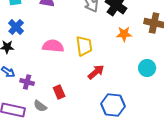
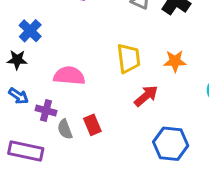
orange star: (124, 34) -> (175, 61), moved
pink semicircle: (53, 46) -> (69, 76), moved
gray semicircle: (40, 106) -> (65, 129), moved, turned 32

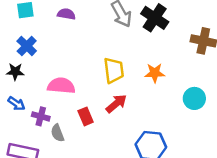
red arrow: (146, 96) -> (116, 104), moved
red rectangle: (92, 125) -> (86, 116), moved

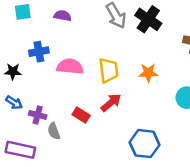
blue cross: (27, 46) -> (39, 52), moved, turned 36
pink semicircle: (61, 86) -> (70, 67), moved
red rectangle: (86, 116) -> (81, 115), turned -35

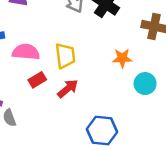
orange star: (148, 73) -> (122, 58), moved
red rectangle: (81, 115) -> (37, 80), moved, turned -63

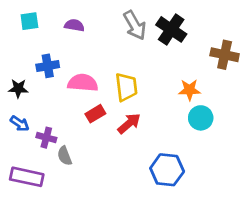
cyan circle: (145, 84) -> (201, 118), moved

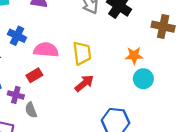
blue cross: (48, 66) -> (17, 36), turned 36
red rectangle: (95, 114) -> (34, 75), moved

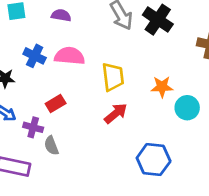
pink semicircle: (46, 50) -> (70, 56), moved
orange star: (134, 56) -> (162, 87), moved

